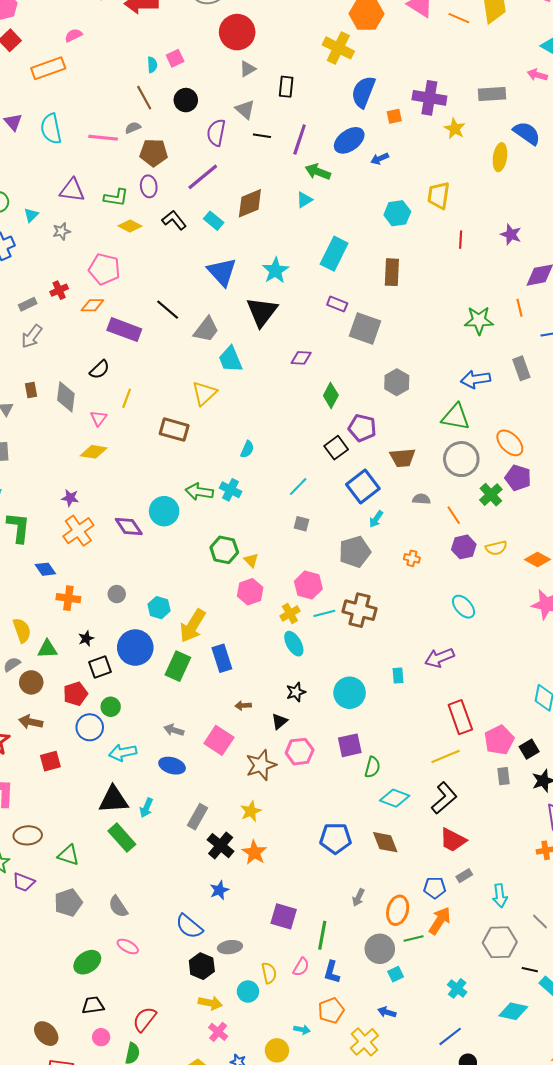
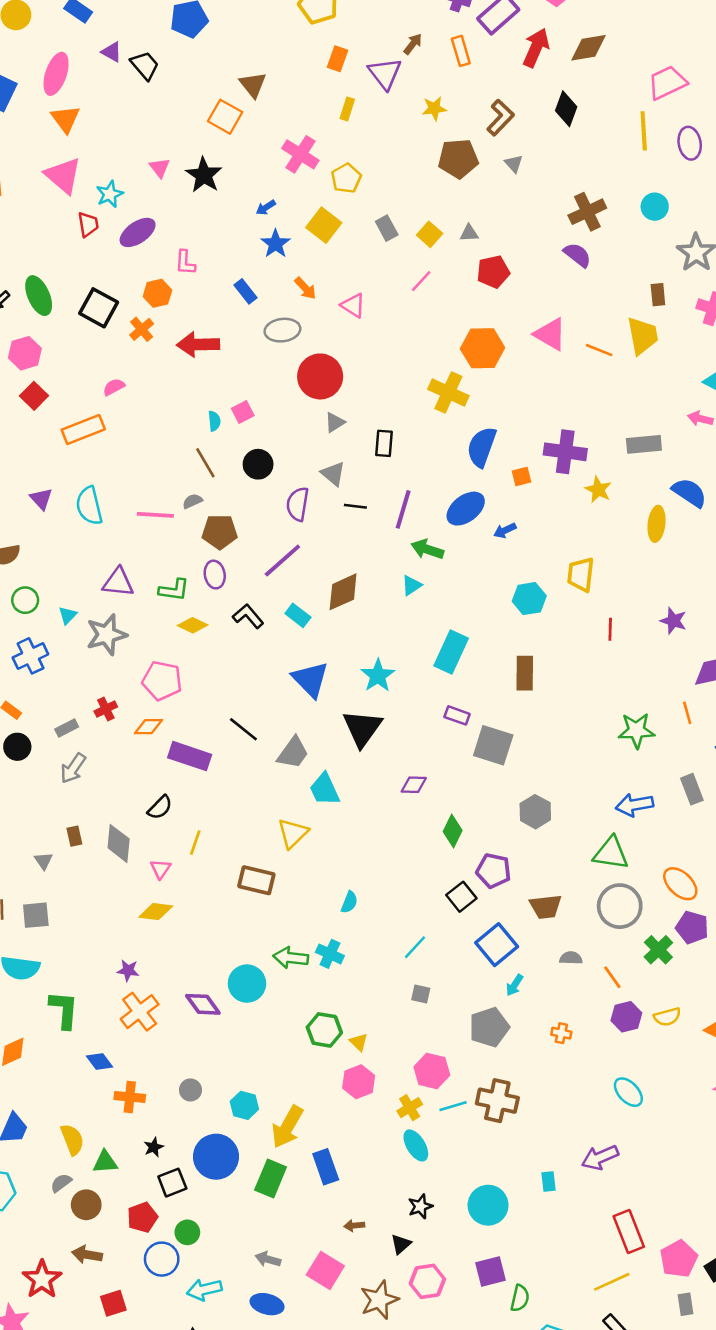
gray star: (62, 231) -> (107, 635), size x1.8

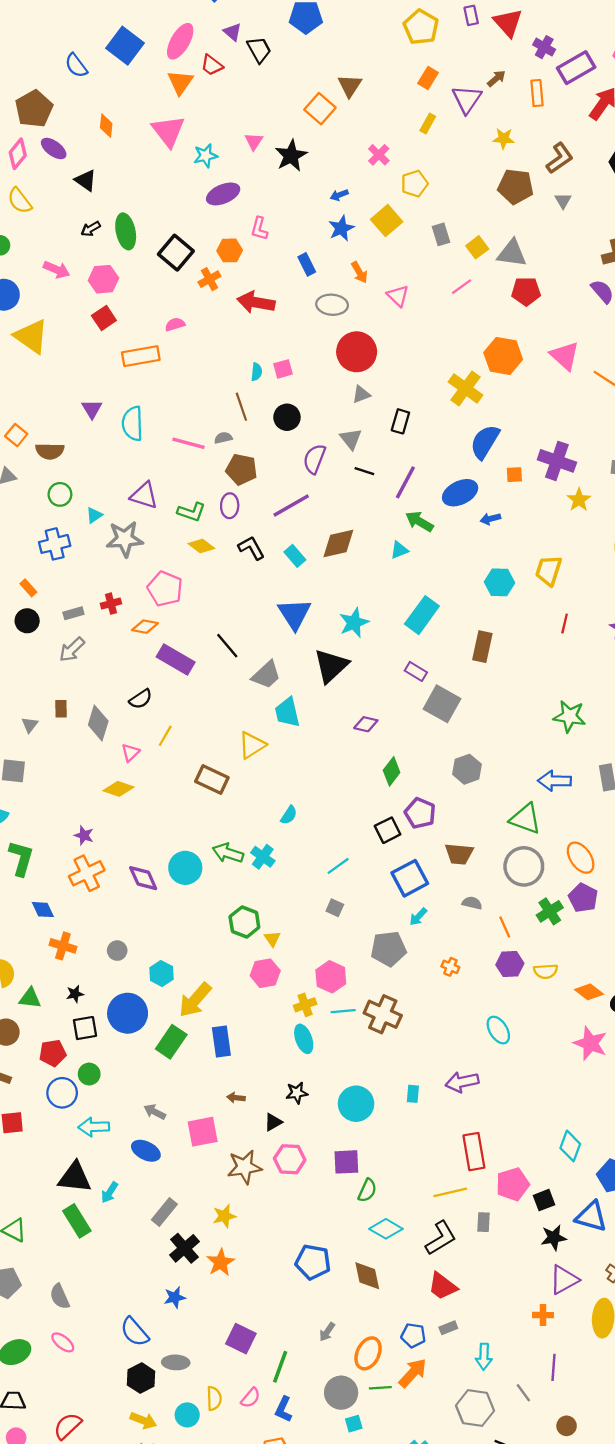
pink cross: (300, 154) -> (379, 155), size x0.7
red trapezoid: (88, 224) -> (212, 65), moved, turned 125
gray triangle: (469, 233) -> (512, 253), size x1.8
pink square: (325, 1270) -> (203, 1132), turned 36
gray rectangle: (686, 1304) -> (484, 1222), moved

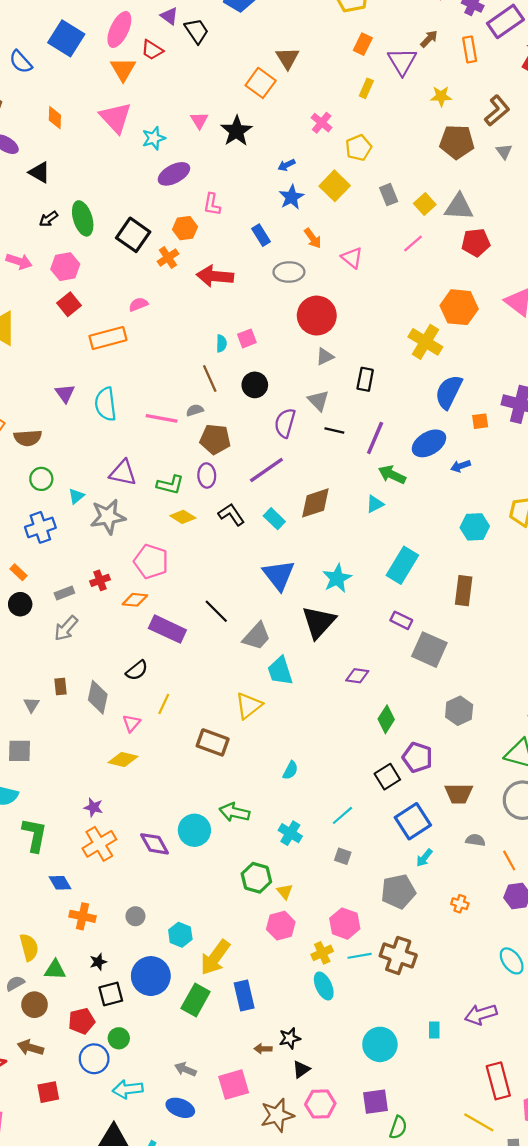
cyan cross: (263, 857) -> (290, 833), moved
black star: (297, 1093) -> (290, 1038), moved
yellow line: (450, 1192) -> (479, 1122), turned 48

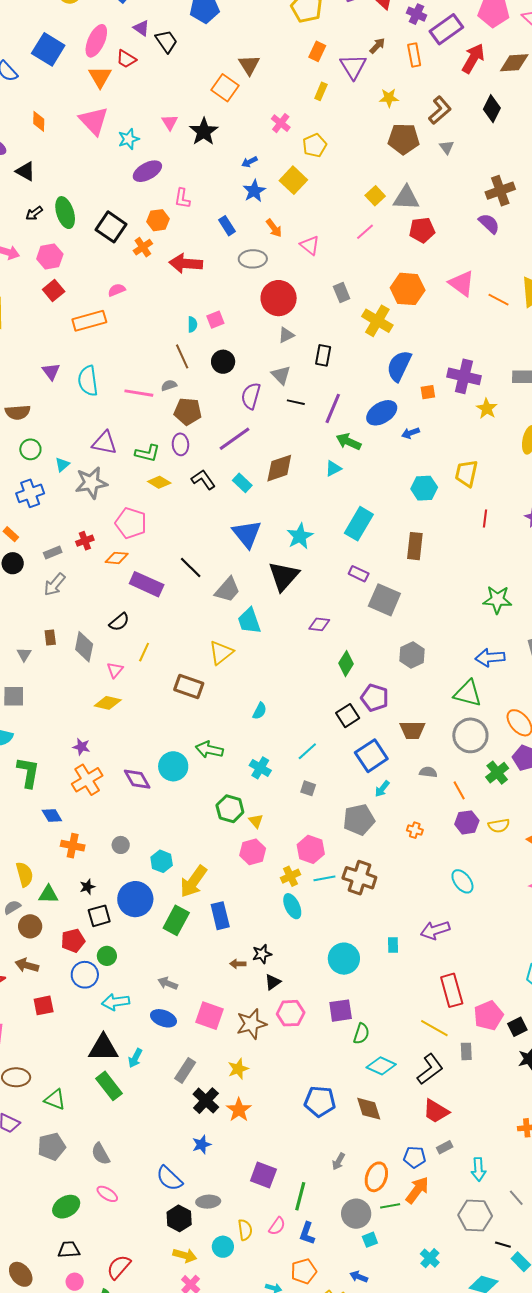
gray rectangle: (389, 195) -> (342, 293), moved
pink square: (234, 1085) -> (210, 1016), moved, turned 36

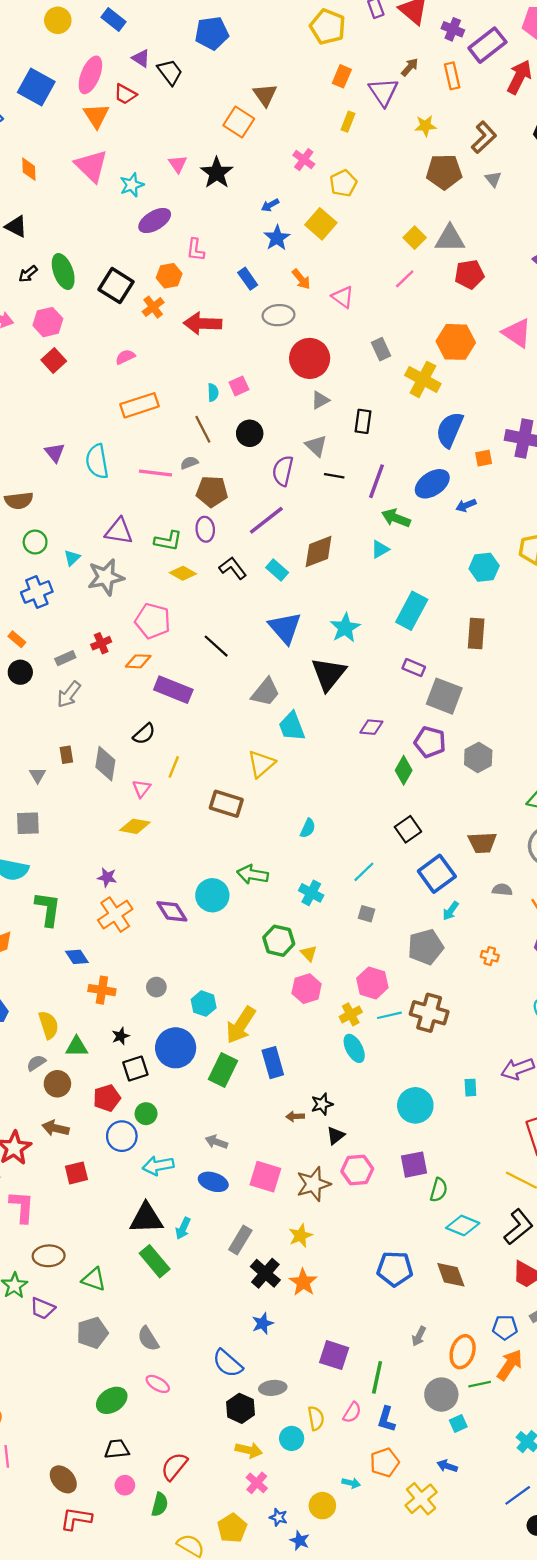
orange rectangle: (89, 321) -> (139, 405), moved
black line: (191, 567) -> (216, 646), moved
purple pentagon: (375, 698) -> (430, 742), moved

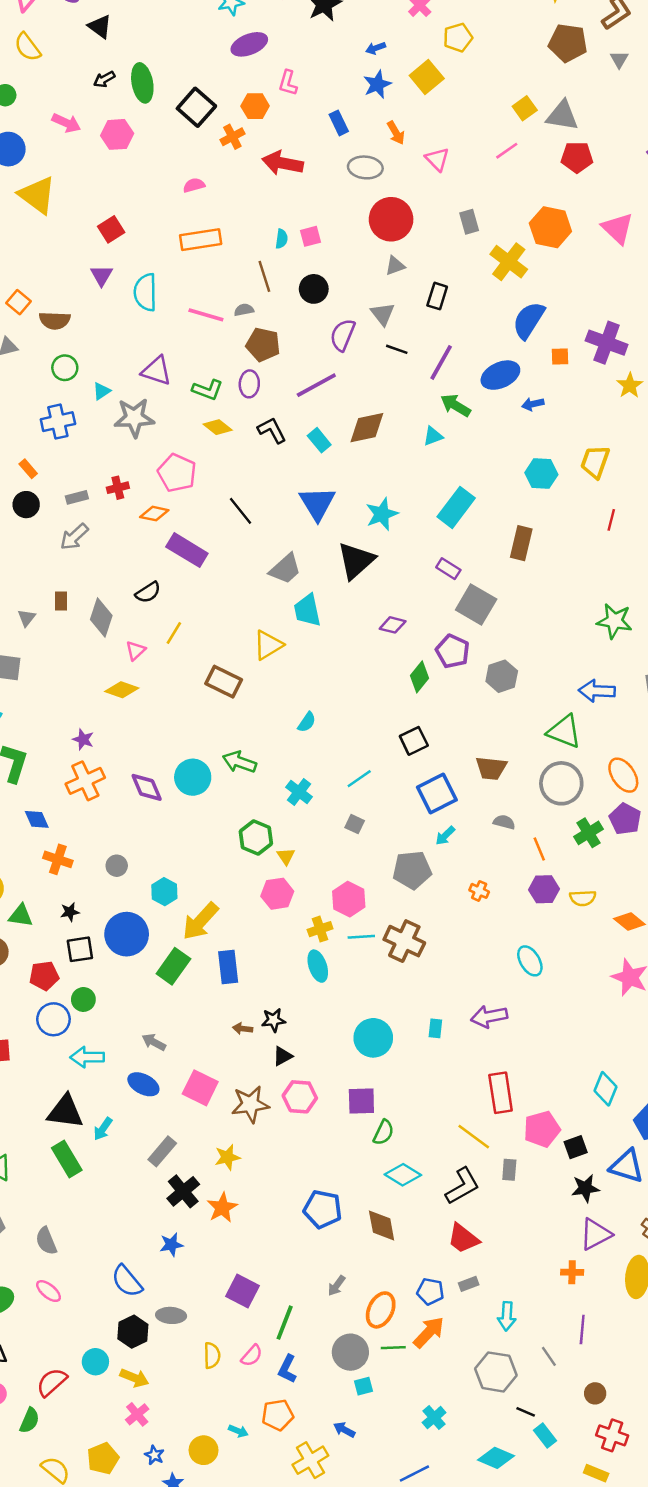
red square: (54, 361) -> (111, 229), moved
cyan circle: (292, 1438) -> (95, 1362), moved

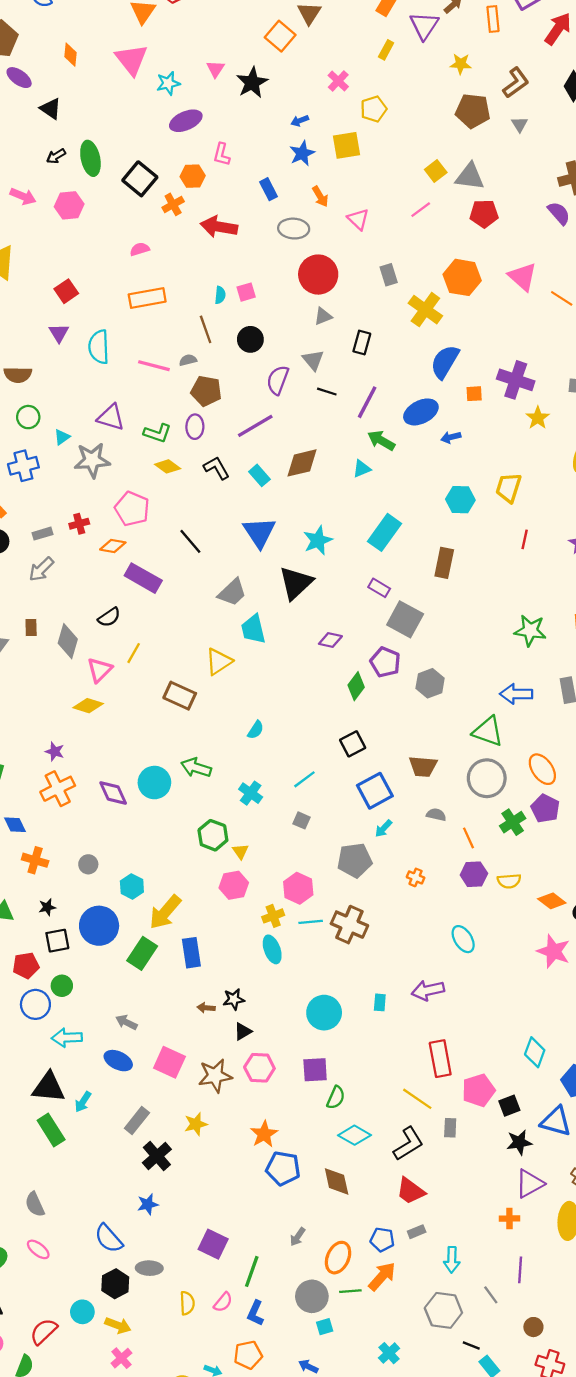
yellow square: (427, 77) -> (347, 145), turned 32
pink triangle: (136, 650) -> (100, 670), size x1.4
orange star: (222, 1208) -> (264, 1134), moved

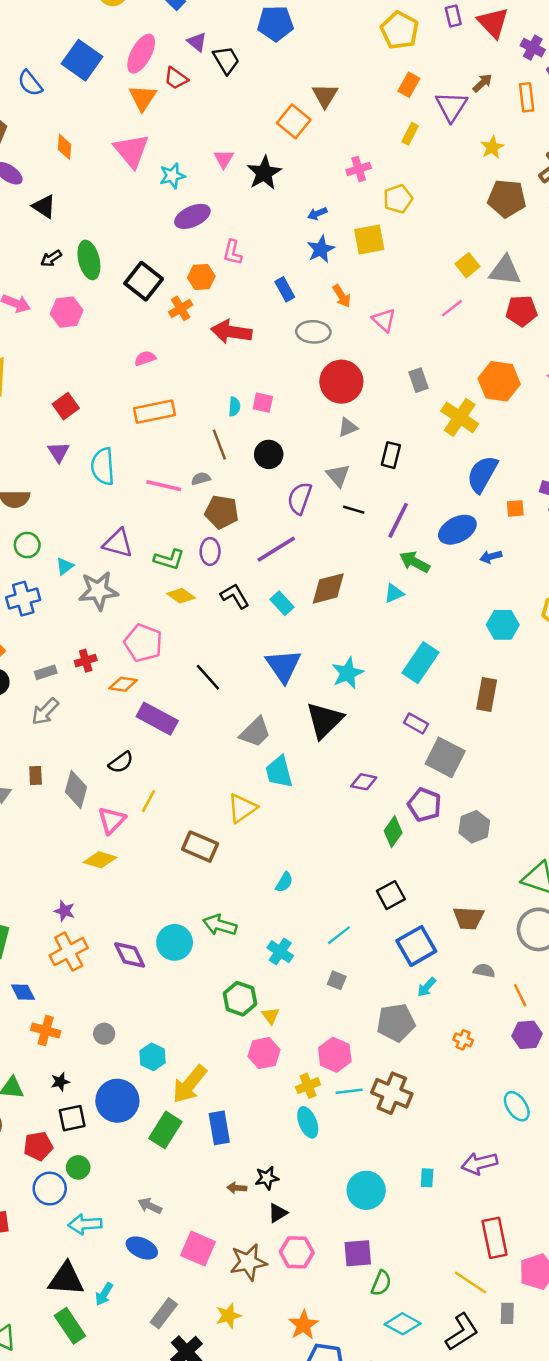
yellow star: (461, 64) -> (492, 147), turned -30
pink cross: (338, 81) -> (359, 169), turned 30
pink square: (246, 292) -> (263, 403), turned 30

